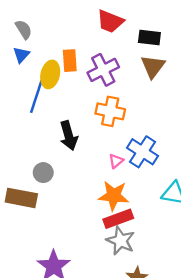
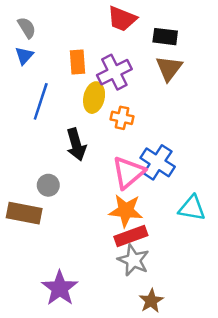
yellow ellipse: (50, 74) -> (94, 98), moved
orange cross: (110, 111) -> (122, 118), size x0.7
pink triangle: (116, 161) -> (128, 172), size x2.0

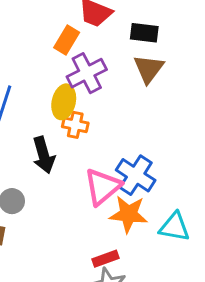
orange rectangle: (78, 62) -> (67, 40), moved, turned 35
orange cross: (122, 118) -> (75, 125), moved
orange star: (126, 211) -> (128, 214), moved
red rectangle: (131, 236) -> (105, 259), size x0.7

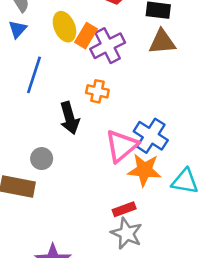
orange rectangle: (67, 40) -> (86, 36), moved
brown triangle: (149, 69) -> (162, 42), turned 48
yellow ellipse: (64, 102) -> (64, 27), moved, turned -36

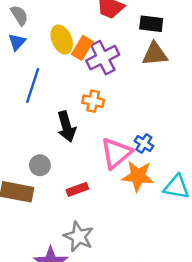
blue cross: (151, 136) -> (144, 143), size x0.6
red rectangle: (124, 209) -> (77, 189), moved
gray star: (127, 233) -> (79, 237), moved

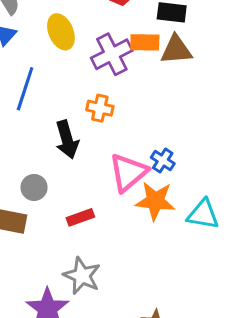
orange rectangle: (82, 48) -> (145, 42), moved, turned 60

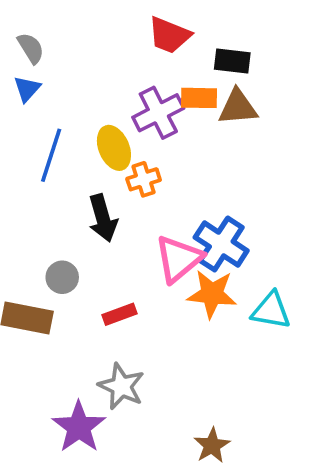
yellow ellipse: (61, 32) -> (114, 148), moved
orange cross: (100, 108) -> (144, 179), turned -30
blue cross: (163, 161) -> (221, 244), size x1.8

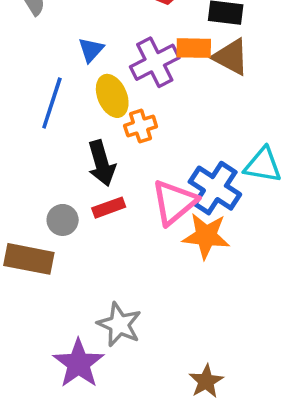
blue triangle: (27, 89) -> (91, 50), moved
brown triangle: (238, 107) -> (231, 57), turned 33
cyan triangle: (271, 311) -> (263, 165), moved
red rectangle: (119, 314) -> (109, 208), moved

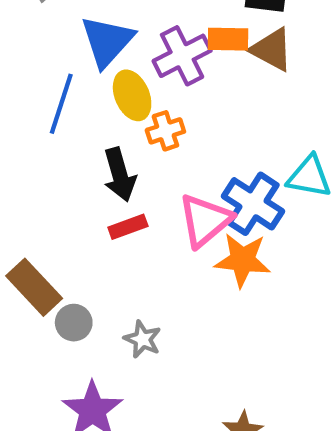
blue triangle: (91, 50) -> (107, 41), size x1.8
gray circle: (63, 220) -> (74, 323), moved
brown rectangle: (29, 259) -> (34, 287), turned 36
gray star: (119, 325) -> (143, 339), moved, size x0.7

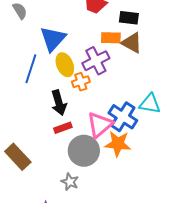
purple cross: (182, 56) -> (96, 61), moved
gray circle: (74, 323) -> (84, 151), moved, size x1.8

